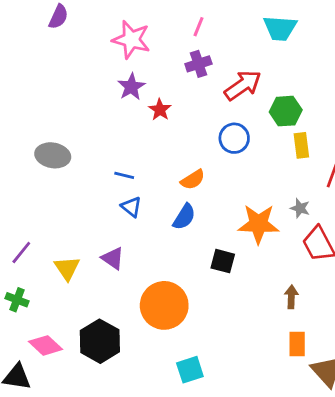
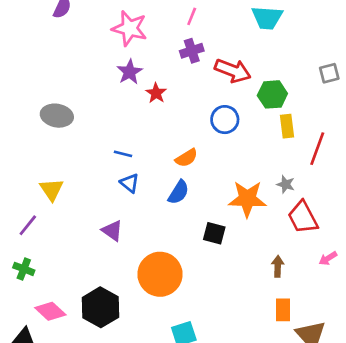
red arrow: (243, 85) -> (233, 71), turned 56
gray ellipse: (53, 155) -> (57, 116), moved
yellow triangle: (67, 268) -> (52, 190), moved

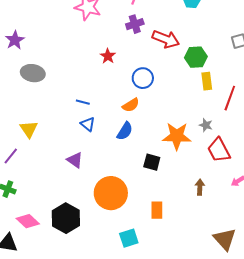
purple star: (130, 72) -> (15, 40), moved
blue circle: (225, 120) -> (143, 78), moved
orange rectangle: (283, 310) -> (157, 210), moved

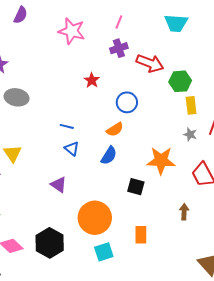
gray star: (206, 125) -> (190, 134), moved
cyan square: (129, 238) -> (104, 252), moved

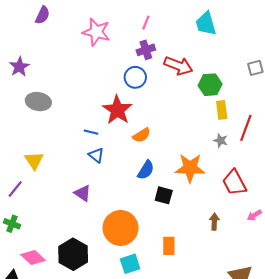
cyan trapezoid: (176, 23) -> (206, 24), turned 70
red star: (92, 80) -> (117, 110), moved, size x1.8
blue circle: (127, 102) -> (135, 77), moved
blue semicircle: (109, 156) -> (146, 170), moved

